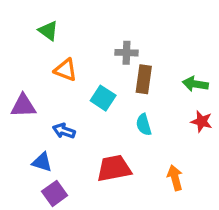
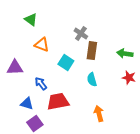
gray cross: (127, 53) -> (81, 34), turned 32
blue arrow: (64, 131) -> (41, 84), turned 32
red trapezoid: (114, 168) -> (58, 102), moved
orange arrow: (175, 178) -> (99, 114), moved

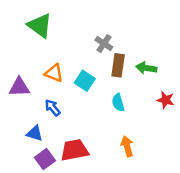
green triangle: (31, 20) -> (40, 26), size x1.5
orange triangle: (42, 45) -> (54, 73), moved
green arrow: (125, 54) -> (146, 68), moved
red trapezoid: (58, 102) -> (74, 150), moved

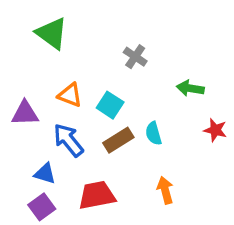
brown rectangle: (118, 65) -> (118, 140), moved, turned 50
blue arrow: (53, 108) -> (68, 140), size x1.5
purple square: (45, 159) -> (42, 207), moved

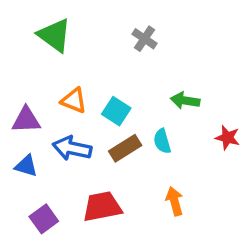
gray cross: (135, 57) -> (144, 39), moved
green arrow: (190, 88) -> (185, 101), moved
blue arrow: (68, 140) -> (72, 148), turned -39
blue triangle: (45, 174) -> (26, 166), moved

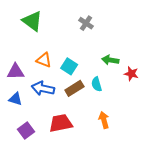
red star: (228, 138) -> (131, 74), moved

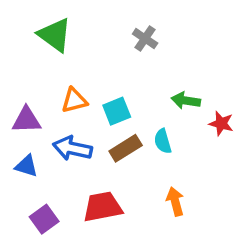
orange triangle: (44, 60) -> (74, 100), turned -35
cyan square: (69, 66) -> (117, 111), turned 35

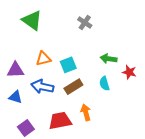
cyan semicircle: (163, 141) -> (104, 84), moved
orange arrow: (175, 201) -> (86, 112), moved

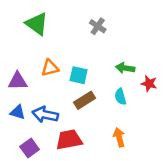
cyan square: (68, 65) -> (79, 75), turned 35
blue arrow: (42, 87) -> (45, 115), moved
orange arrow: (86, 112) -> (119, 137), moved

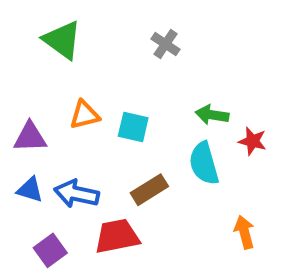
cyan semicircle: (120, 97) -> (204, 163), size x1.5
brown rectangle: (85, 100) -> (149, 190), moved
orange arrow: (119, 137) -> (244, 232), moved

